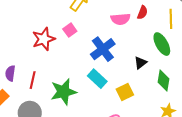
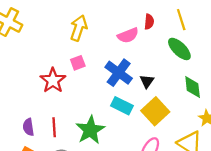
pink square: (70, 30) -> (78, 63), turned 32
black triangle: (140, 63) -> (147, 81), moved
yellow square: (125, 92) -> (155, 111), size x1.4

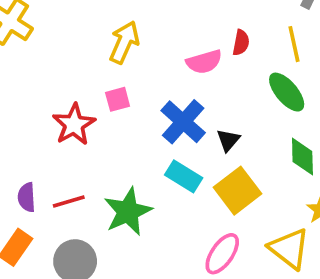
red line: (54, 127) -> (69, 201), turned 72

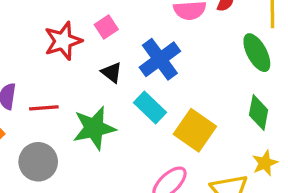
pink square: (118, 99) -> (106, 27), turned -30
black triangle: (228, 140) -> (112, 72), moved, turned -45
yellow square: (238, 191) -> (195, 130), turned -30

